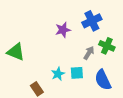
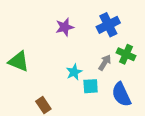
purple star: (63, 30) -> (65, 27), moved
cyan star: (58, 74) -> (74, 72), moved

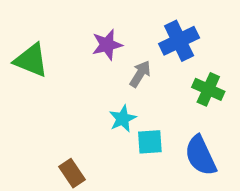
green triangle: (19, 61) -> (31, 60), moved
gray arrow: (105, 63) -> (140, 74), moved

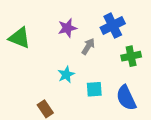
green cross: (208, 89) -> (131, 56), turned -36
cyan star: (123, 119) -> (66, 75), moved

